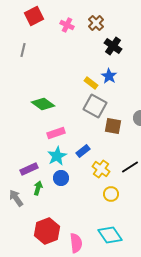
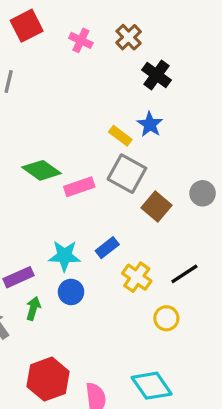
brown square: (113, 126) -> (157, 206), turned 30
pink rectangle: (56, 133) -> (79, 187), moved
cyan star: (57, 156) -> (64, 256), turned 30
yellow circle: (111, 194) -> (166, 318), moved

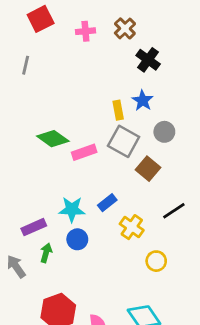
pink cross: (81, 40) -> (85, 31), turned -30
yellow rectangle: (120, 136) -> (118, 110), turned 42
gray circle: (203, 193) -> (164, 132), moved
black line: (184, 274) -> (174, 211), moved

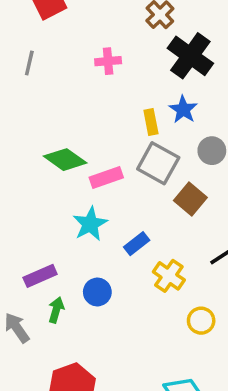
pink cross: (85, 31) -> (108, 61), moved
black cross: (148, 60) -> (190, 56), size x1.4
cyan star: (72, 209) -> (90, 224), moved, turned -30

